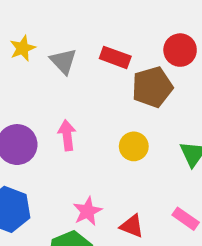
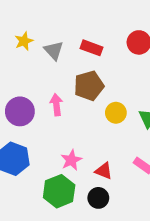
brown pentagon: (152, 87) -> (89, 86), moved
yellow circle: (134, 146) -> (116, 113), moved

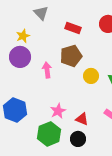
yellow star: (24, 41) -> (23, 36), moved
gray triangle: (54, 51) -> (41, 13), moved
purple circle: (20, 111) -> (20, 57), moved

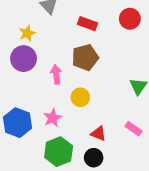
yellow circle: (91, 76) -> (80, 97), moved
pink star: (58, 111) -> (53, 118), moved

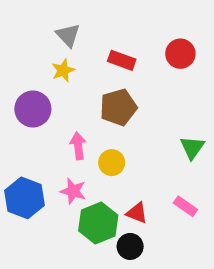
yellow star: (27, 33) -> (63, 70), moved
pink arrow: (56, 74) -> (78, 146), moved
pink star: (53, 118) -> (73, 191), turned -30
green hexagon: (59, 152) -> (98, 223), moved

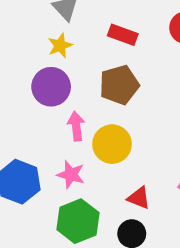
purple circle: (33, 109) -> (51, 87), moved
yellow circle: (112, 163) -> (112, 144), size x1.4
green hexagon: (98, 223) -> (78, 221), moved

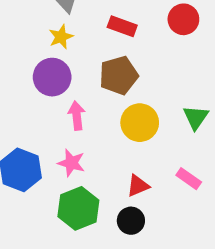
yellow circle: (112, 144) -> (140, 123), moved
red triangle: (139, 198) -> (138, 186), turned -45

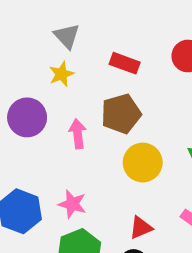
purple circle: (52, 77) -> (27, 117), moved
pink arrow: (77, 116) -> (78, 134), moved

